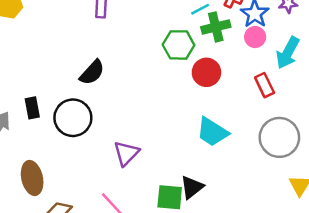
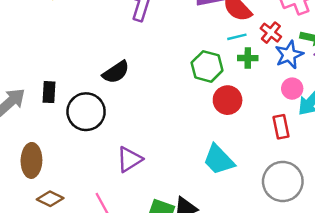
green cross: (216, 27) -> (248, 58), size x0.7
pink circle: (255, 37) -> (292, 89), moved

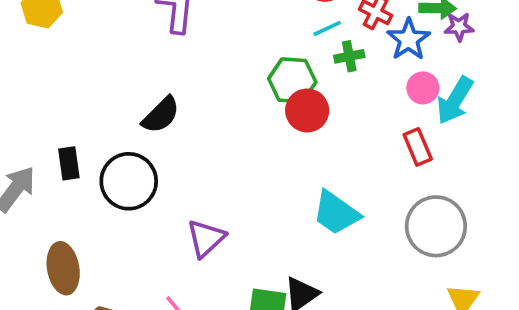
red circle: (228, 100) -> (307, 110), moved

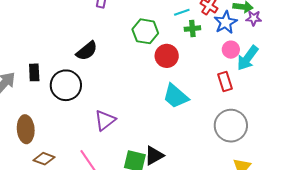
green hexagon: (292, 80) -> (145, 31), moved
cyan trapezoid: (336, 213) -> (176, 96), moved

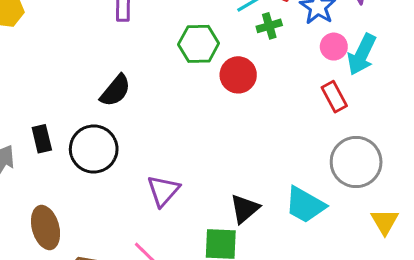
cyan trapezoid: (176, 96) -> (305, 205), moved
black triangle: (154, 156) -> (245, 209), moved

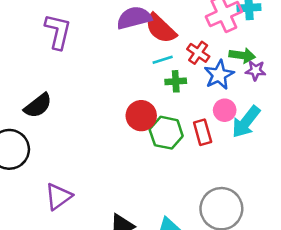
green hexagon: (199, 44) -> (166, 133), moved
red rectangle: (334, 97) -> (203, 132), moved

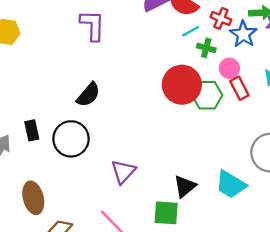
green cross: (176, 81) -> (206, 48), turned 30
pink circle: (225, 110) -> (229, 68), moved
red circle: (141, 116) -> (182, 85), size x1.4

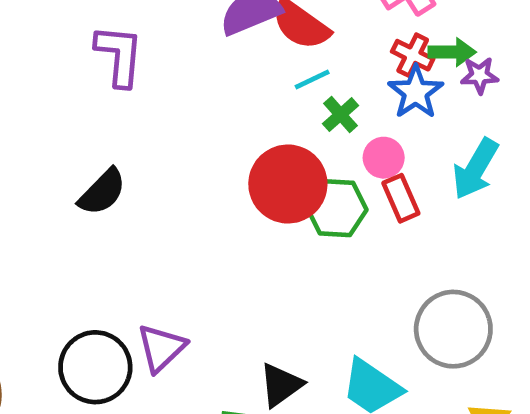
red cross: (221, 18) -> (413, 55), moved
green cross: (206, 48) -> (341, 115), turned 30
black circle: (71, 139) -> (95, 367), moved

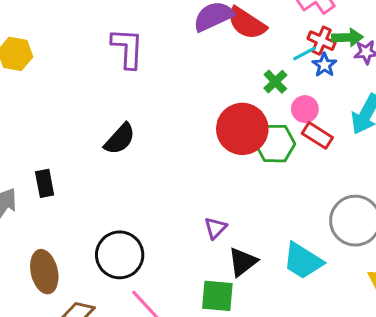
cyan line: (312, 80) -> (304, 53), moved
blue star: (416, 92) -> (324, 65), size x0.7
red rectangle: (401, 198) -> (317, 135), turned -32
purple triangle: (161, 348) -> (215, 228), moved, size x0.7

